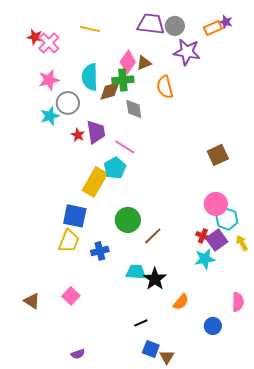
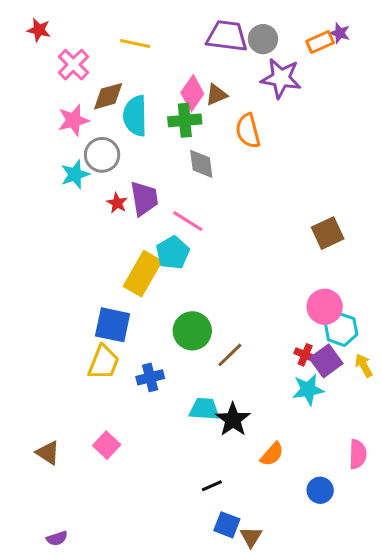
red star: (35, 37) -> (39, 30), moved
brown diamond: (110, 91) -> (108, 96), moved
purple semicircle: (78, 354) -> (57, 538), moved

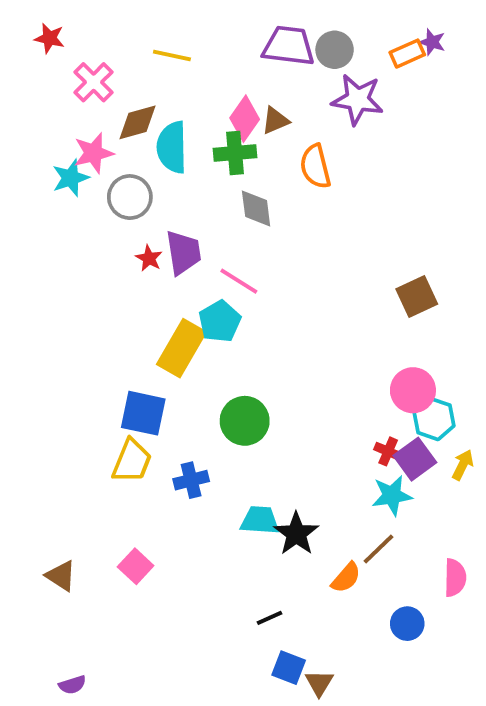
cyan star: (75, 174) -> (71, 178), moved
brown line: (230, 355) -> (379, 549), moved
yellow arrow: (364, 365) -> (463, 465), turned 55

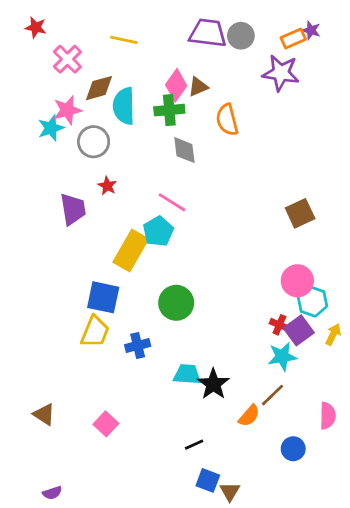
purple star: (357, 99) -> (281, 73), moved
purple trapezoid: (183, 252) -> (73, 209), moved
pink square: (136, 566) -> (106, 424), moved

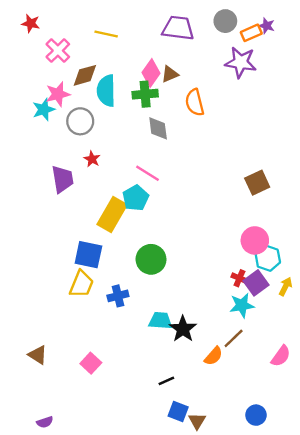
gray circle: (241, 36) -> (225, 21), moved
pink semicircle: (328, 416) -> (281, 356), turned 35
blue circle: (293, 449) -> (256, 415), moved

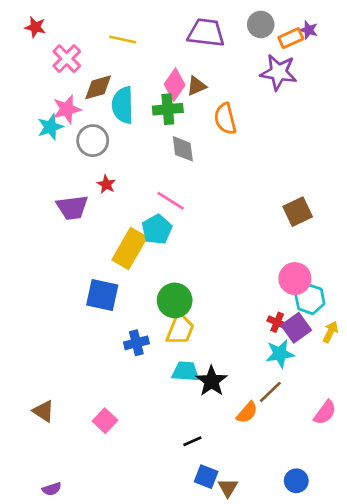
purple trapezoid: (63, 179) -> (72, 208), turned 92
yellow trapezoid: (81, 284) -> (180, 329), moved

